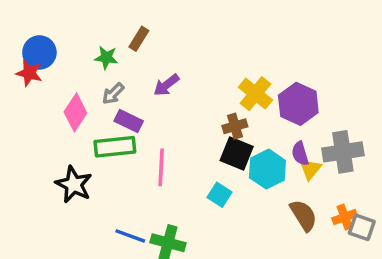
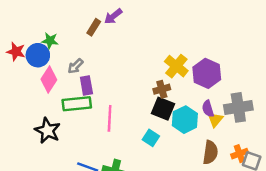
blue circle: (39, 52) -> (38, 55), moved
green star: (106, 58) -> (50, 41), moved
purple arrow: (166, 85) -> (113, 16), moved
purple rectangle: (129, 121) -> (86, 86), turned 54
brown semicircle: (304, 215) -> (210, 152), turned 40

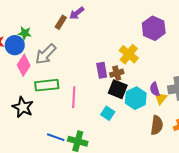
gray arrow: (76, 66) -> (46, 54), size x1.6
purple hexagon: (207, 73) -> (154, 28), moved
purple rectangle: (86, 86) -> (102, 70), moved

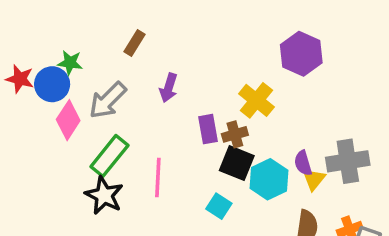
purple arrow: (77, 13) -> (169, 88), moved, turned -35
green rectangle: (47, 85) -> (109, 156), turned -45
black star: (23, 107) -> (104, 195), moved

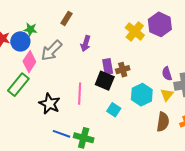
yellow cross: (256, 100) -> (135, 31), moved
green rectangle: (109, 156) -> (18, 85), moved
black square: (237, 163) -> (105, 81), moved
purple semicircle: (303, 163) -> (167, 74), moved

